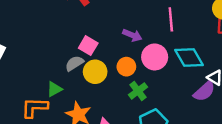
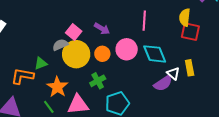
purple arrow: (132, 35) -> (102, 29), moved
yellow circle: (95, 72) -> (76, 54), size x1.4
green cross: (138, 91) -> (98, 81), moved

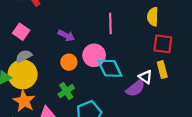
pink square: (74, 32) -> (21, 32), moved
red square: (190, 32) -> (163, 44), moved
yellow circle: (76, 54) -> (23, 74), moved
cyan diamond: (155, 54) -> (110, 68), moved

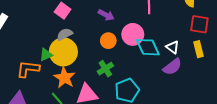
white triangle: (146, 77) -> (173, 47), moved

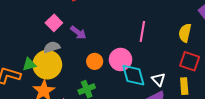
purple arrow: (106, 15) -> (78, 33), moved

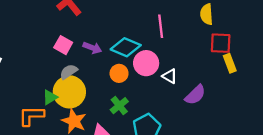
cyan diamond: (133, 75) -> (126, 47), moved, turned -35
white triangle: (158, 79) -> (170, 76), moved
yellow rectangle: (184, 86) -> (230, 63), moved

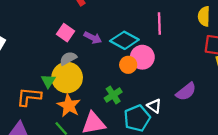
orange circle: (119, 73) -> (128, 65), moved
white triangle: (170, 76) -> (154, 106), moved
green triangle: (50, 97) -> (48, 81), turned -32

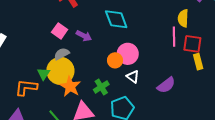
pink line: (159, 24) -> (174, 37), moved
cyan diamond: (124, 40) -> (116, 19), moved, turned 40
orange star: (69, 106) -> (70, 86), moved
white triangle: (154, 106) -> (133, 77), moved

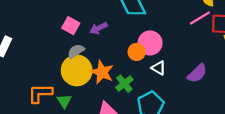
purple arrow: (84, 36) -> (99, 28), turned 133
pink line: (174, 37) -> (200, 18), turned 66
green triangle: (44, 74) -> (64, 101), moved
orange star: (70, 86) -> (102, 72), moved

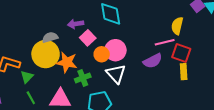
pink square: (71, 26) -> (88, 38), moved
white triangle: (159, 68) -> (116, 74), size x1.5
orange star: (102, 72) -> (67, 62), turned -30
purple semicircle: (197, 73) -> (153, 61), moved

